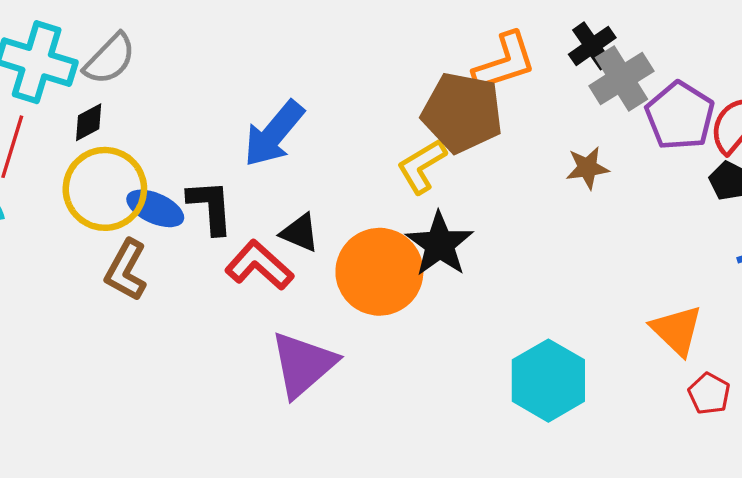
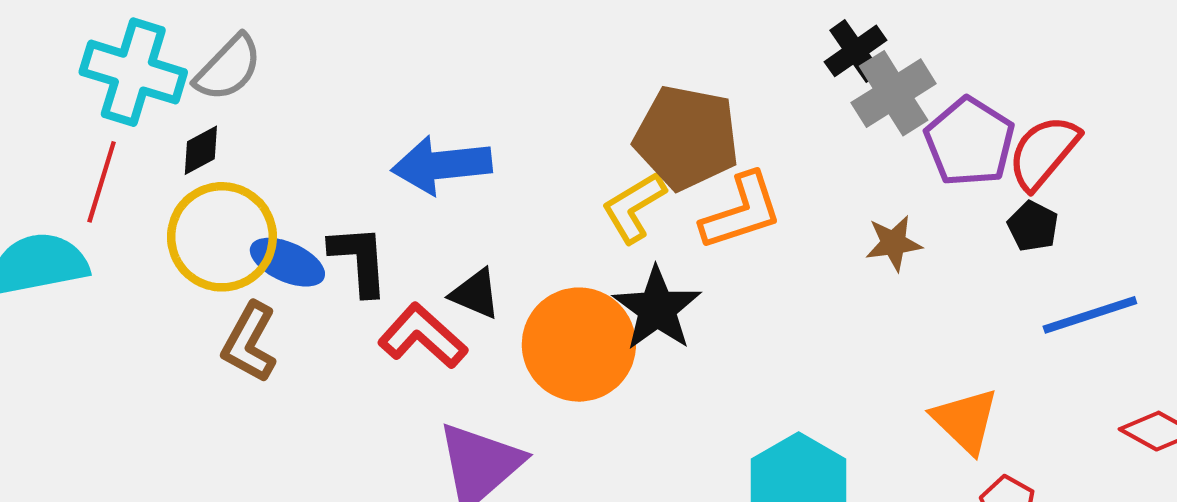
orange L-shape: (505, 62) -> (742, 211), moved
blue arrow: (274, 134) -> (442, 165), turned 44
brown star: (587, 168) -> (894, 243), moved

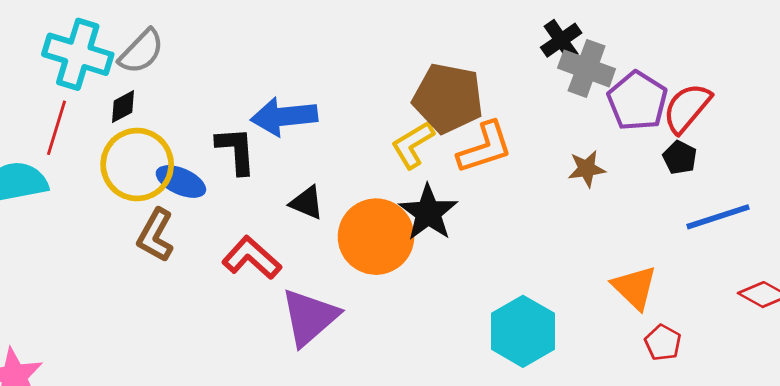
gray cross: (894, 93) -> (587, 68), turned -38
black L-shape: (359, 260) -> (236, 150), moved
red L-shape: (423, 336) -> (252, 258), moved

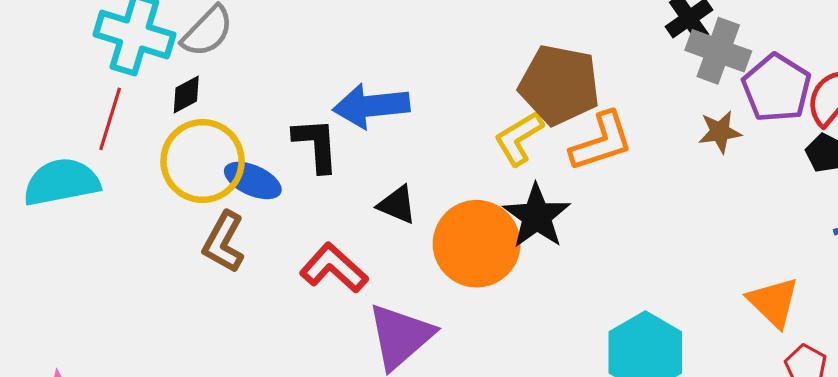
brown star: (587, 169) -> (720, 132), moved

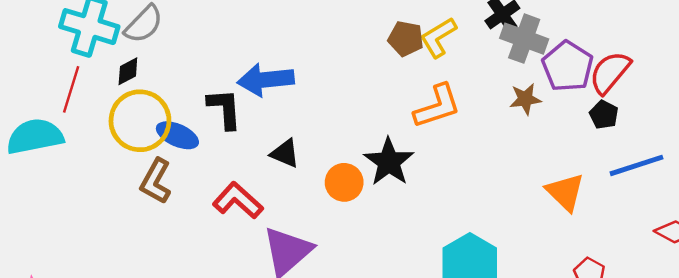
brown pentagon: (559, 85) -> (406, 39), moved, size x0.6
yellow L-shape: (519, 138) -> (438, 37), moved
orange circle: (477, 244) -> (344, 182), size x0.6
orange triangle: (773, 302) -> (565, 192), moved

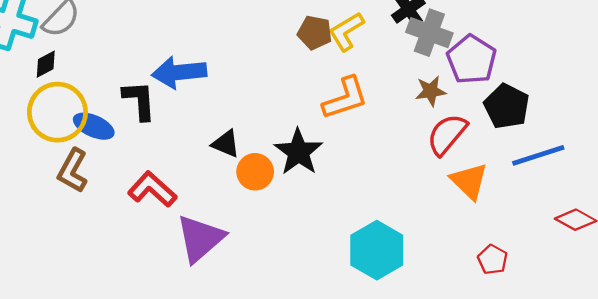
red semicircle: (610, 72) -> (447, 134), moved
black pentagon: (604, 115) -> (507, 106), size x1.6
black triangle: (285, 153) -> (226, 144), moved

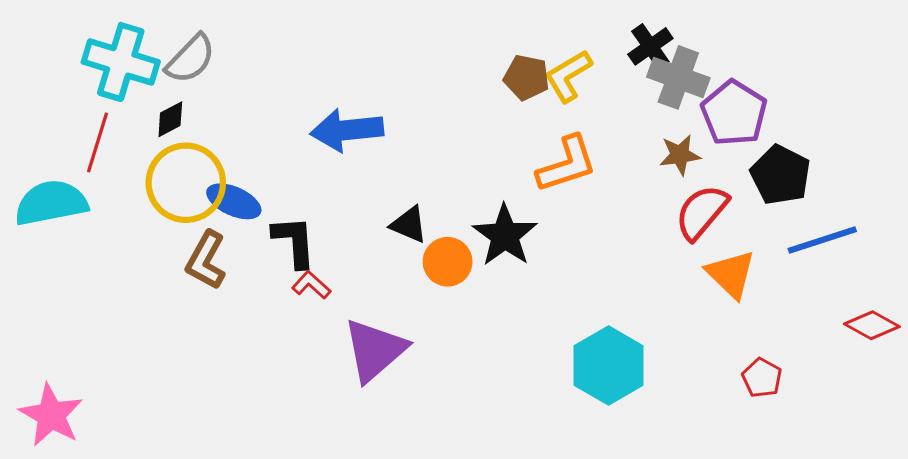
black L-shape: (139, 100) -> (294, 242), moved
red L-shape: (152, 189) -> (311, 285), size x0.6

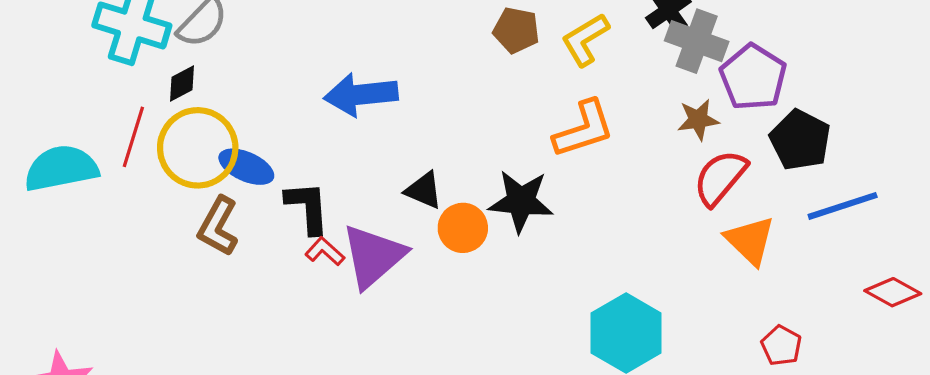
brown pentagon: (527, 77) -> (516, 30), moved
red line: (98, 142) -> (133, 137), moved
black star: (505, 235) -> (521, 201), turned -30
purple triangle: (375, 350) -> (373, 256), moved

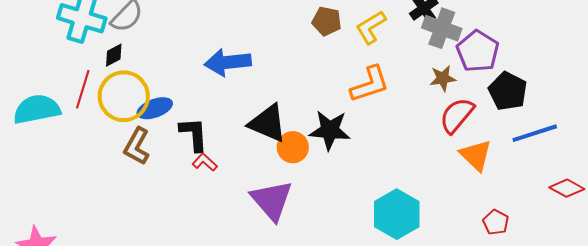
blue ellipse: (246, 167) -> (155, 108), turned -44
black triangle: (424, 190) -> (268, 123), size x1.6
purple triangle: (373, 256) -> (272, 200), moved, turned -30

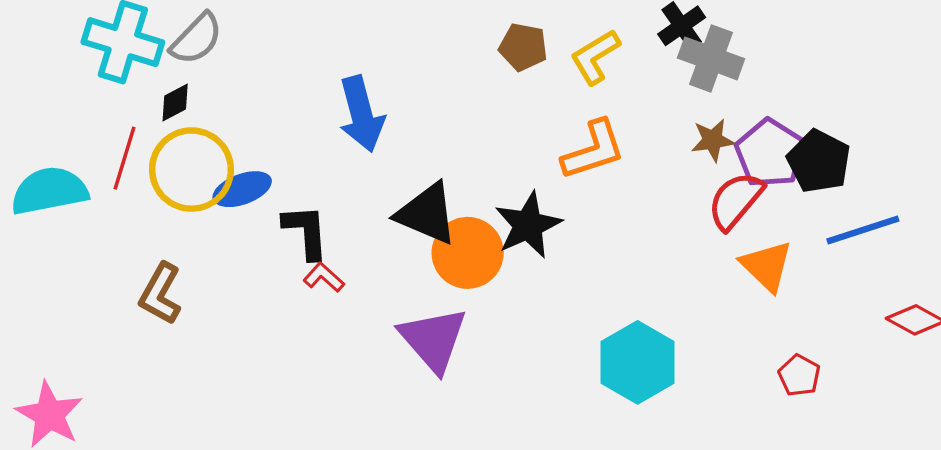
purple pentagon: (478, 51) -> (770, 153), moved
blue arrow: (228, 62) -> (361, 114), turned -99
black star: (330, 130) -> (528, 225), turned -30
brown L-shape: (137, 146) -> (160, 294), moved
orange circle: (293, 147) -> (468, 253), size x1.4

